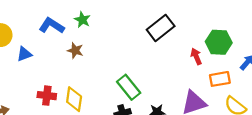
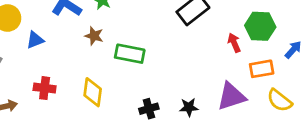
green rectangle: (129, 87) -> (130, 54), moved, turned -40
red cross: (47, 96) -> (45, 88), moved

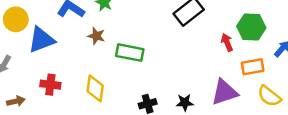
blue triangle: (35, 40) -> (41, 40), size x1.6

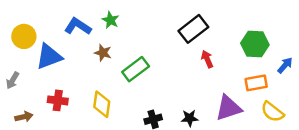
red arrow: (227, 42) -> (207, 59), moved
green rectangle: (130, 53) -> (136, 69), turned -48

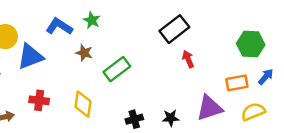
green hexagon: (255, 44) -> (251, 44), moved
blue arrow: (285, 65) -> (266, 77), moved
yellow semicircle: (272, 112) -> (253, 112), turned 120

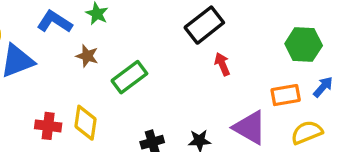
red cross: (39, 100) -> (48, 126), moved
purple triangle: (209, 108) -> (250, 128), turned 48

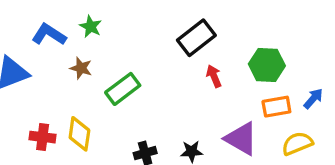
green hexagon: (304, 45) -> (267, 65), moved

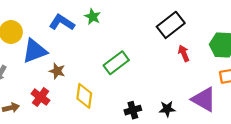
brown star: (81, 68) -> (57, 71), moved
red cross: (43, 137) -> (41, 97), moved, turned 30

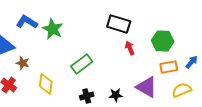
green star: (93, 17) -> (53, 29), moved, size x1.5
black rectangle: (171, 25) -> (119, 24), turned 55
green rectangle: (116, 63) -> (82, 64), moved

